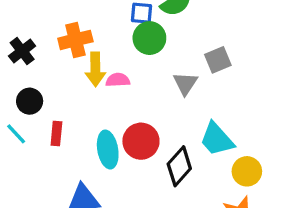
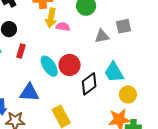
gray triangle: (185, 83) -> (102, 36), turned 35
cyan ellipse: (108, 150) -> (49, 66), turned -35

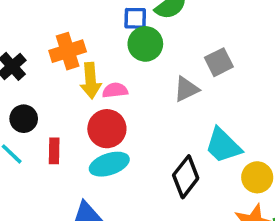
red circle: (70, 65) -> (107, 129), moved
cyan ellipse: (49, 66) -> (109, 164), turned -60

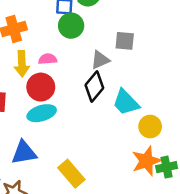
gray square: (219, 62) -> (125, 41), turned 30
yellow arrow: (91, 81) -> (22, 64), moved
black diamond: (186, 177) -> (94, 87), moved

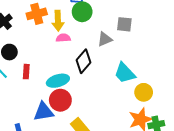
yellow arrow: (22, 64) -> (58, 21), moved
red circle: (41, 87) -> (60, 100), moved
black diamond: (94, 87) -> (83, 61), moved

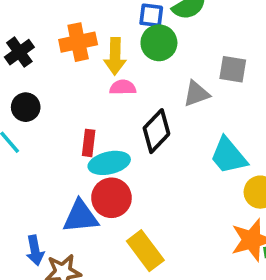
red rectangle: (26, 72) -> (89, 143), moved

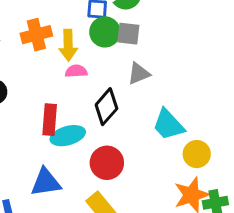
gray square: (233, 69) -> (128, 34), moved
red rectangle: (89, 143) -> (50, 120), size x1.4
red circle: (111, 198) -> (107, 163), moved

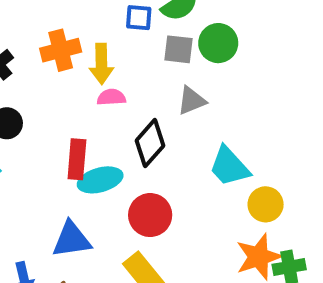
green circle: (105, 32) -> (218, 43), moved

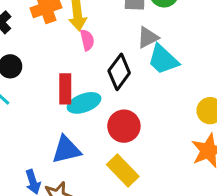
pink semicircle: (111, 97) -> (87, 40), turned 85
cyan trapezoid: (229, 166) -> (163, 60), moved

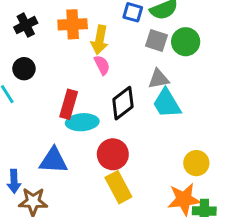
pink semicircle: (87, 40) -> (102, 65), turned -30
yellow rectangle: (123, 170) -> (118, 187), moved

